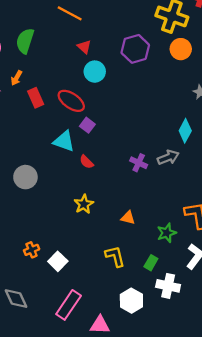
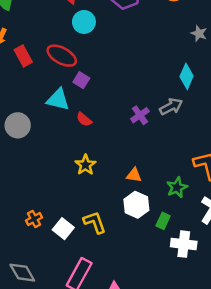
purple cross: (139, 163) -> (140, 115), turned 35
gray circle: (25, 177) -> (18, 125), moved
yellow L-shape: (115, 256) -> (95, 222), moved
white hexagon: (131, 301) -> (136, 205), moved

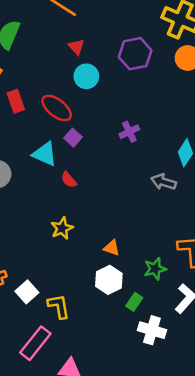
gray arrow: (171, 107) -> (163, 182), turned -145
purple cross: (140, 115) -> (129, 132), moved
yellow L-shape: (95, 222) -> (59, 306), moved

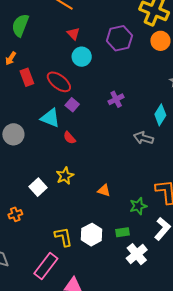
white hexagon: (109, 280) -> (92, 235), moved
white square: (27, 292) -> (38, 187), moved
green rectangle: (134, 302) -> (122, 232), turned 48
white cross: (152, 330) -> (137, 254), turned 35

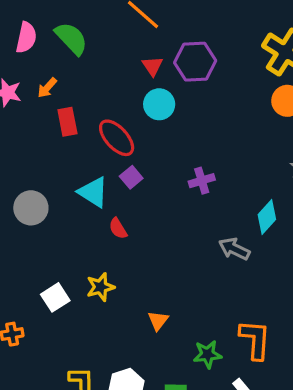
green semicircle: (20, 25) -> (71, 38), turned 105
purple hexagon: (119, 38) -> (195, 62), moved
orange triangle: (104, 190) -> (158, 321), turned 40

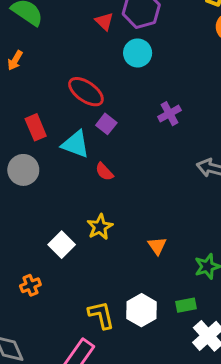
cyan circle: (159, 104) -> (138, 53), moved
red rectangle: (67, 122) -> (36, 127), moved

